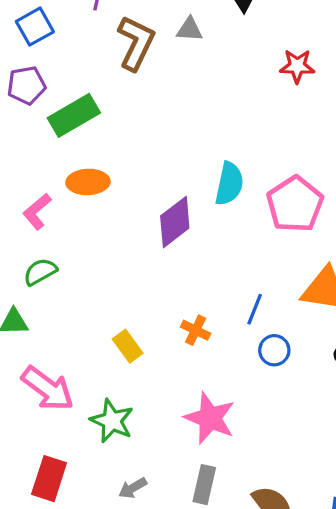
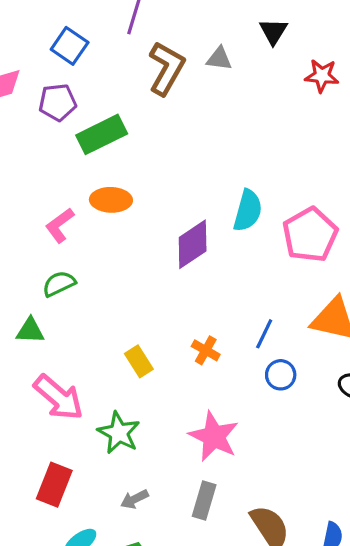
blue square: (35, 27) -> (70, 46), turned -30
red star: (297, 66) -> (322, 76), moved

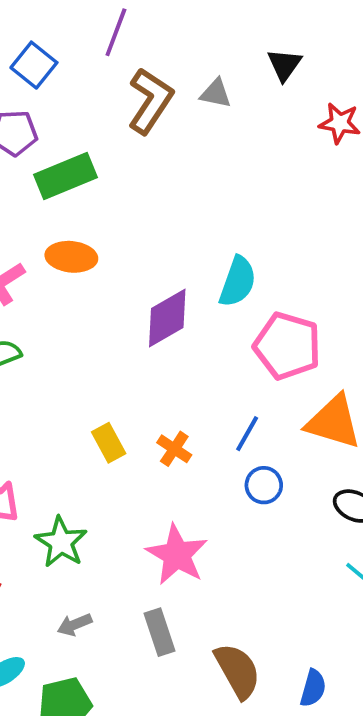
pink pentagon: (310, 235) -> (287, 346), moved, turned -30
yellow rectangle: (139, 361) -> (109, 443), moved
gray rectangle: (204, 500) -> (159, 632), turned -39

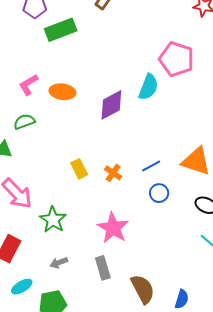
orange ellipse: (71, 257) -> (62, 92), moved
pink pentagon: (287, 346) -> (177, 59), moved
blue line: (247, 434) -> (151, 166), turned 30

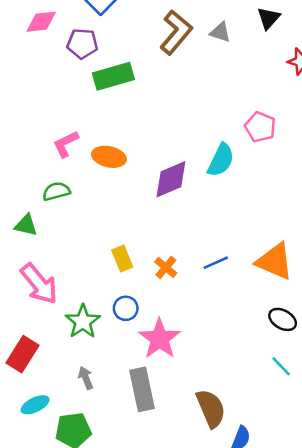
pink pentagon: (177, 59) -> (260, 127), size x0.7
blue circle: (159, 193) -> (126, 308), moved
gray arrow: (59, 263) -> (86, 378), turned 84
gray rectangle: (103, 268) -> (142, 389), size x1.4
brown semicircle: (143, 289) -> (211, 408), moved

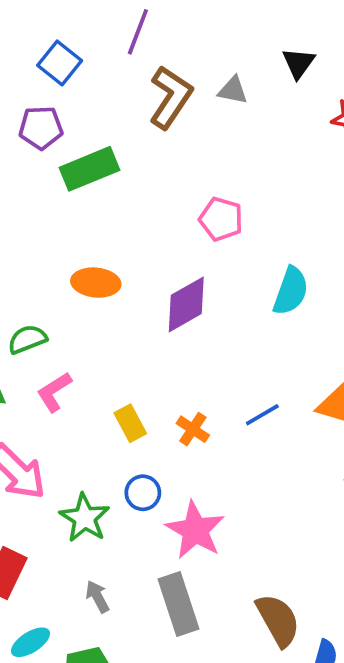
pink pentagon: (260, 127) -> (221, 219), moved
pink L-shape: (66, 144) -> (54, 392), moved
cyan semicircle: (221, 160) -> (291, 291), moved

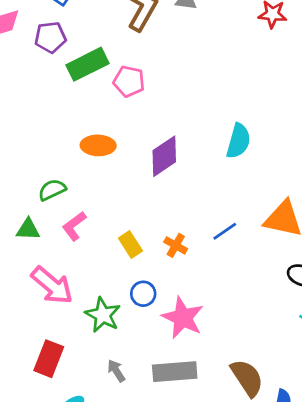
pink pentagon: (221, 219) -> (129, 81), moved
gray rectangle: (178, 604) -> (175, 372), turned -72

